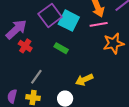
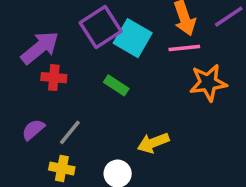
red cross: (25, 46) -> (54, 78), turned -32
purple semicircle: (12, 96) -> (33, 130), moved, turned 32

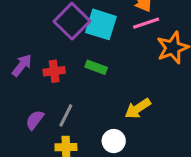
purple arrow: (40, 48) -> (22, 65), moved, size x0.7
red cross: (54, 78) -> (54, 71), moved

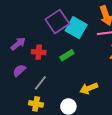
green rectangle: (96, 67) -> (67, 55), turned -64
purple semicircle: (35, 120) -> (19, 70), moved

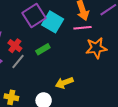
red cross: (39, 52) -> (15, 46), turned 32
gray line: (40, 83) -> (18, 61), moved

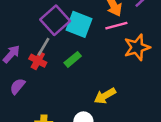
gray line: (18, 61) -> (44, 47), moved

